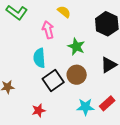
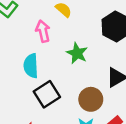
brown circle: (77, 75) -> (91, 99), moved

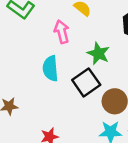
black square: (47, 94) -> (86, 82), moved

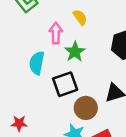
green star: (98, 53) -> (75, 52), moved

